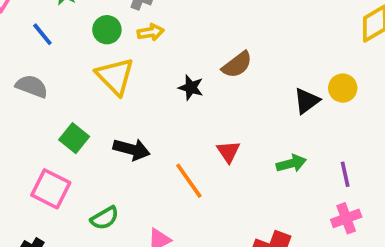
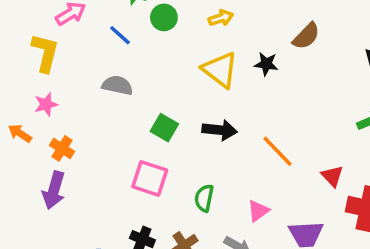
green circle: (107, 30) -> (164, 17), moved
yellow triangle: (115, 76) -> (220, 70), moved
red triangle: (228, 152) -> (332, 176), moved
green semicircle: (105, 218) -> (204, 198), turned 140

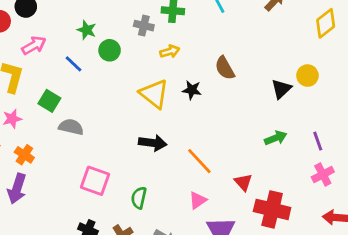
yellow arrow: (221, 18) -> (170, 51), moved
brown semicircle: (306, 36) -> (225, 68), turned 105
gray semicircle: (117, 85) -> (71, 127), moved
green square: (164, 128) -> (49, 101), moved
pink triangle: (258, 211) -> (198, 200), moved

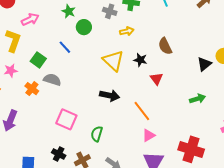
blue line: (74, 64) -> (65, 47), moved
orange cross: (24, 155) -> (32, 89), moved
red triangle: (243, 182) -> (156, 79), moved
pink triangle: (198, 200) -> (149, 135), moved

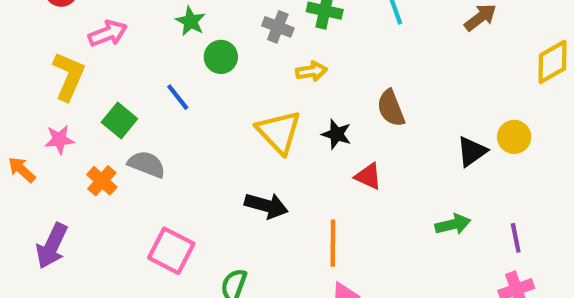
red triangle: (156, 79) -> (368, 176), turned -32
orange line: (142, 111) -> (333, 243), turned 35

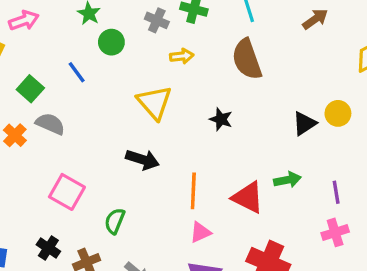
brown semicircle: (391, 108) -> (247, 59), moved, size x1.4
black star: (337, 134) -> (221, 119), moved
red triangle: (368, 176) -> (248, 197), moved, size x1.5

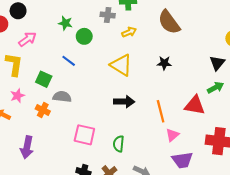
black triangle: (304, 123) -> (217, 63), moved

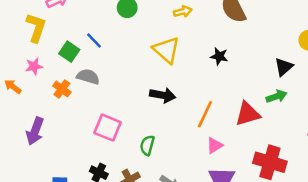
blue line: (69, 61) -> (94, 41), moved
red triangle: (195, 105) -> (248, 114), turned -35
orange line: (161, 111) -> (205, 114), turned 30

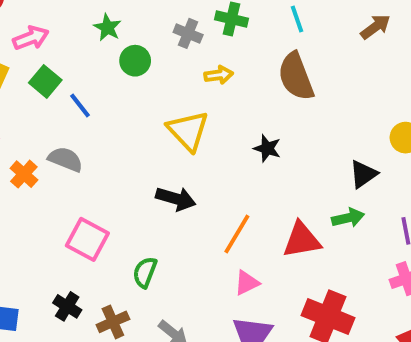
green square: (69, 52) -> (45, 81), moved

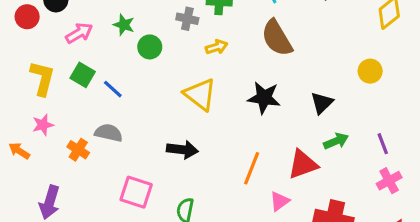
pink arrow: (31, 38) -> (79, 33), moved
black star: (267, 148) -> (264, 98), size x1.5
black triangle: (363, 174) -> (322, 103), moved
black arrow: (176, 199) -> (182, 150), moved
pink triangle: (247, 283) -> (280, 201), moved

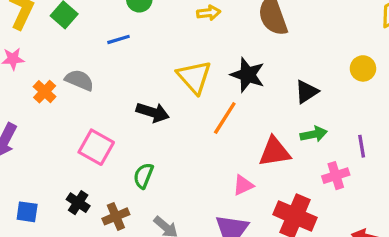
blue line: (113, 89) -> (119, 39), moved, turned -70
yellow triangle: (200, 94) -> (194, 77), moved
orange line: (252, 168) -> (225, 118), moved
pink cross: (389, 181) -> (336, 176), moved

